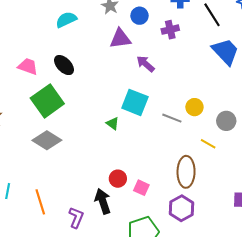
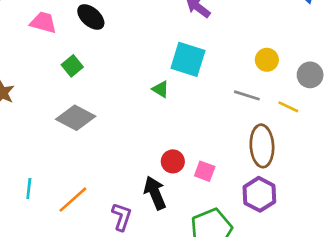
green square: (47, 101) -> (72, 66), size x0.5
gray line: (172, 118) -> (247, 95), moved
orange line: (40, 202) -> (73, 200), turned 70

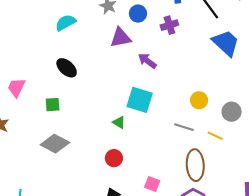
pink trapezoid: (43, 22) -> (16, 88), moved, turned -80
green square: (72, 66) -> (53, 105), turned 35
red circle: (173, 161) -> (114, 158), moved

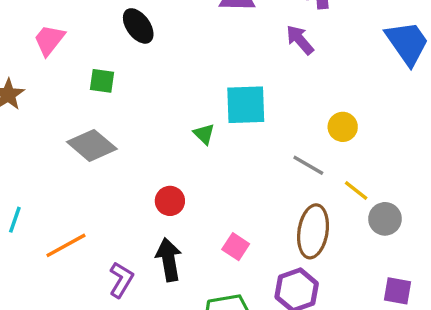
purple arrow: (147, 61) -> (300, 40), moved
cyan square: (140, 100) -> (246, 105), turned -32
gray circle: (232, 112) -> (385, 219), moved
red circle: (114, 158) -> (170, 201), moved

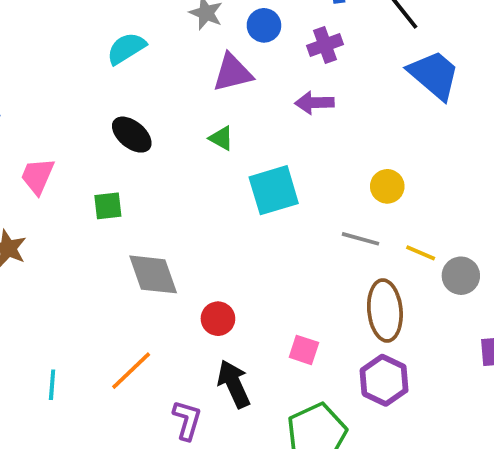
purple arrow: (300, 40) -> (314, 103), turned -36
green triangle: (204, 134) -> (221, 138), moved
gray diamond: (92, 145) -> (153, 274), moved, turned 45
orange line: (66, 245) -> (131, 371), moved

